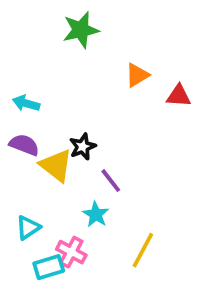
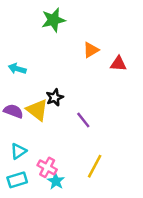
purple semicircle: (24, 145) -> (13, 111), moved
purple line: (111, 181) -> (83, 120), moved
cyan star: (96, 214) -> (56, 181), moved
cyan rectangle: (49, 267) -> (17, 180), moved

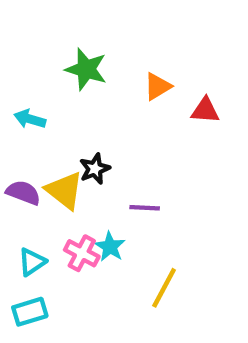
green star: (53, 20) -> (86, 69), moved, turned 30
purple line: (83, 120) -> (145, 208), turned -49
pink cross: (47, 167) -> (82, 253), moved
cyan star: (56, 181) -> (110, 247), moved

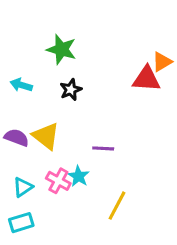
orange triangle: (158, 87) -> (162, 62), moved
red triangle: (205, 110) -> (146, 79), size x1.4
black star: (95, 169) -> (71, 90), moved

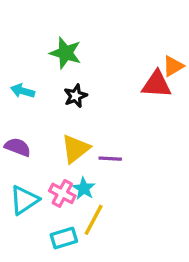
yellow triangle: (46, 136) -> (75, 149), moved, turned 44
cyan triangle: (23, 187) -> (24, 200), size x1.4
yellow line: (117, 206) -> (94, 220), moved
cyan rectangle: (21, 223) -> (64, 238), moved

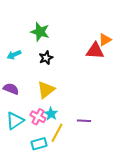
cyan arrow: (23, 91) -> (14, 55), turned -40
purple line: (110, 159) -> (84, 121), moved

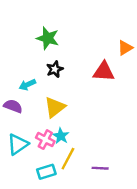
red triangle: (95, 51) -> (104, 72), moved
cyan arrow: (14, 55) -> (27, 85), moved
purple line: (84, 121) -> (100, 168), moved

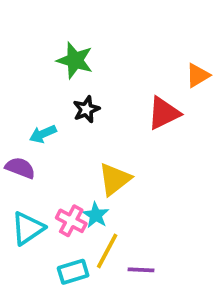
red triangle: (104, 72) -> (164, 113), turned -30
yellow triangle: (55, 107) -> (115, 179), moved
purple line: (100, 168) -> (141, 270), moved

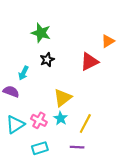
cyan arrow: (43, 134) -> (23, 73), turned -40
cyan star: (96, 215) -> (61, 118), moved
yellow line: (107, 251) -> (85, 123), moved

